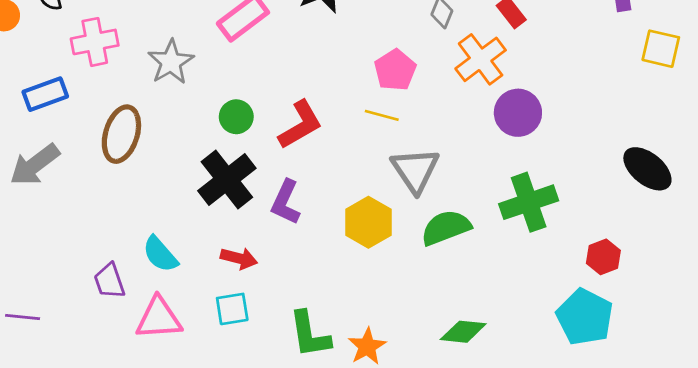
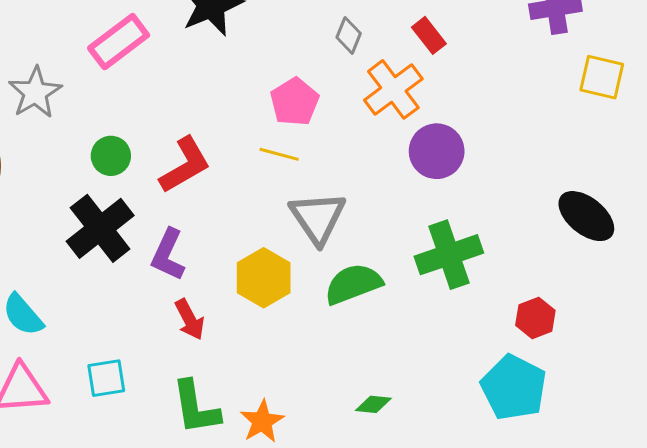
red arrow: (239, 258) -> (190, 319), moved, turned 48
green diamond: (463, 332) -> (373, 404), size x0.7

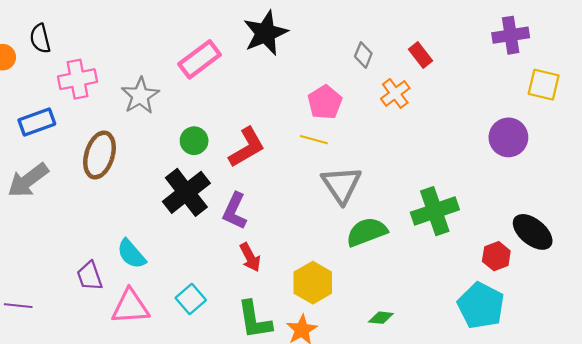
orange cross: (393, 89) -> (395, 93), size x0.7
purple circle: (437, 151) -> (508, 137), moved
black ellipse: (586, 216) -> (533, 232), moved
yellow hexagon: (264, 278) -> (313, 283), moved
cyan square: (106, 378) -> (191, 299), turned -32

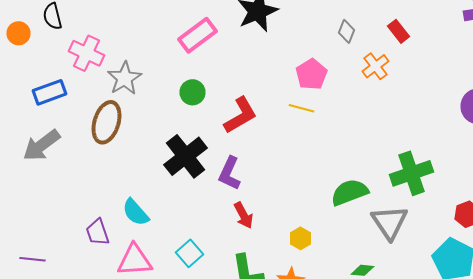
pink cross: (78, 79) -> (86, 53), turned 36
gray star: (140, 96) -> (124, 78), moved
green circle: (194, 141) -> (192, 92), moved
gray triangle: (341, 185) -> (390, 222), moved
yellow hexagon: (313, 283) -> (300, 238), size x0.6

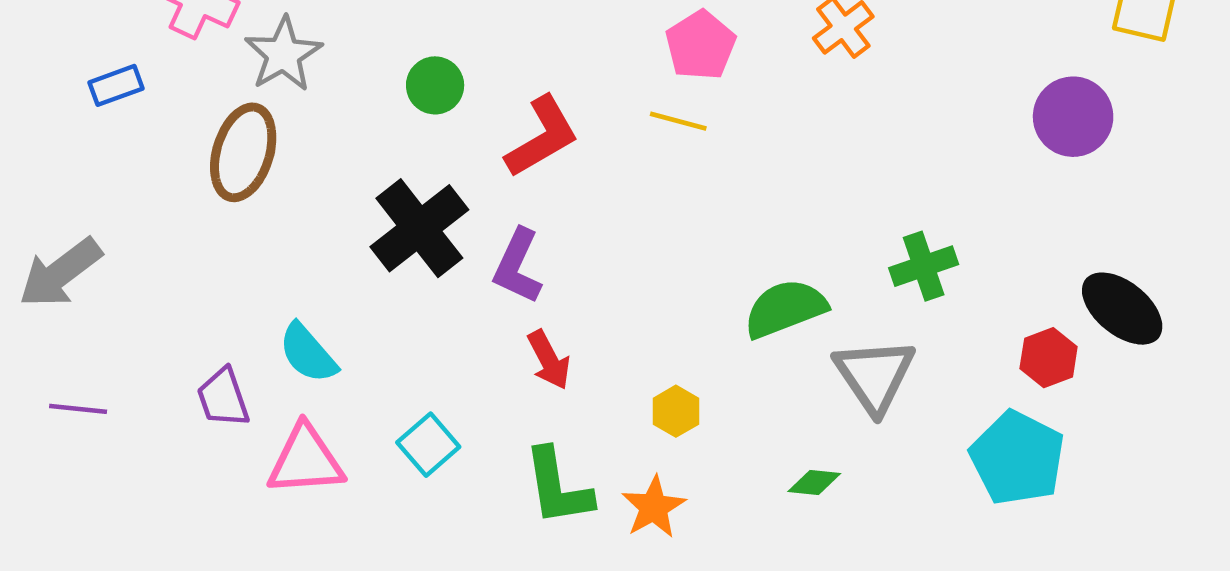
blue rectangle: (50, 92) -> (116, 85), size x0.7
gray arrow: (42, 145) -> (60, 273), moved
green cross: (412, 173) -> (924, 266), size x0.7
purple line: (32, 259) -> (78, 409), moved

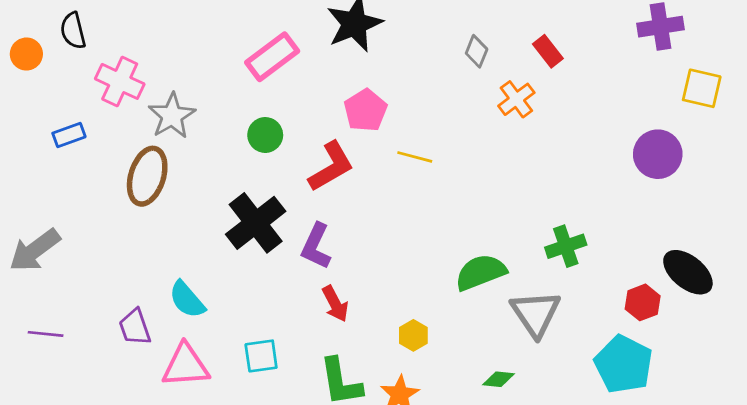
pink pentagon: (701, 45) -> (365, 110), moved
cyan square: (428, 445) -> (261, 356), turned 33

